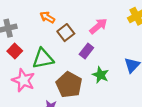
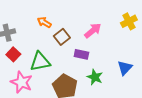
purple rectangle: (86, 51) -> (81, 54), turned 64

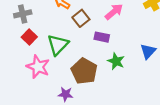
green triangle: (40, 62) -> (58, 45), turned -35

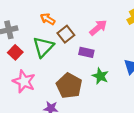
green triangle: (58, 45) -> (43, 47), moved

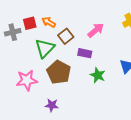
red square: (15, 52) -> (30, 23), moved, turned 32
pink star: (24, 81) -> (27, 80), turned -30
brown pentagon: (69, 86) -> (59, 72), moved

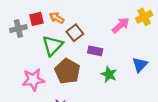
pink arrow: (96, 30) -> (121, 25), moved

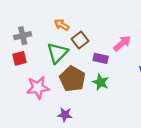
red square: (36, 19) -> (19, 58), moved
pink arrow: (121, 25) -> (122, 43), moved
green star: (109, 74) -> (101, 82), moved

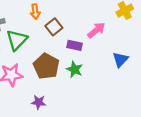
orange arrow: (62, 25) -> (35, 12), turned -128
green triangle: (57, 53) -> (17, 40), moved

